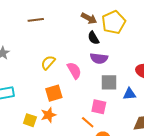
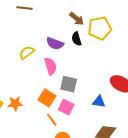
purple semicircle: (99, 58) -> (55, 43), moved
gray square: (109, 82) -> (69, 84), moved
orange square: (54, 93) -> (47, 98), moved, turned 36

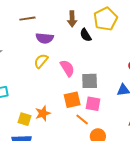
brown arrow: (77, 19) -> (72, 19), moved, turned 63
purple semicircle: (55, 43) -> (45, 38), moved
orange square: (47, 98) -> (72, 100), turned -30

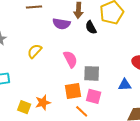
purple semicircle: (45, 38) -> (61, 24), moved
yellow semicircle: (41, 61) -> (35, 51), moved

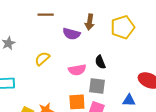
black semicircle: (91, 27) -> (100, 62), moved
pink semicircle: (70, 59) -> (77, 70), turned 102

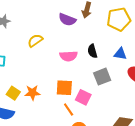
gray square: (97, 86) -> (102, 77), moved, turned -36
blue triangle: (129, 100) -> (120, 54), moved

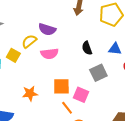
purple semicircle: (67, 20) -> (47, 29), moved
pink semicircle: (69, 56) -> (50, 54), moved
yellow square: (13, 93) -> (13, 55), moved

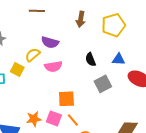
orange star: (30, 93) -> (34, 119), moved
pink square: (81, 95) -> (54, 118), moved

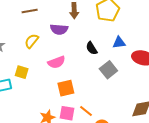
purple semicircle: (50, 42) -> (59, 29), moved
yellow semicircle: (33, 55) -> (32, 41), moved
orange square: (66, 99) -> (66, 88), moved

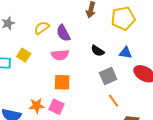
purple semicircle: (59, 29) -> (63, 33), moved, turned 42
black semicircle: (92, 48) -> (98, 51), turned -40
orange line: (86, 111) -> (113, 101), moved

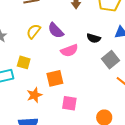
pink semicircle: (60, 55) -> (69, 50), moved
orange square: (62, 82) -> (55, 78), moved
orange star: (37, 106) -> (34, 95), moved

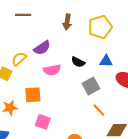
purple semicircle: (56, 30) -> (42, 48), turned -90
yellow semicircle: (34, 31) -> (19, 59), moved

